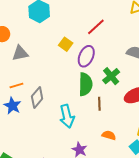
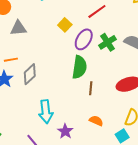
green cross: (111, 76) -> (108, 42), moved
cyan arrow: (67, 116) -> (46, 112), moved

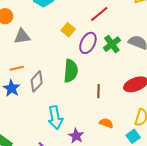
green semicircle: (79, 67) -> (71, 71), moved

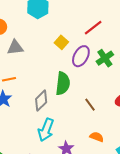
gray diamond: (37, 81) -> (41, 101), moved
brown line: (99, 91) -> (90, 105), turned -40
cyan arrow: (55, 118) -> (46, 130), turned 30

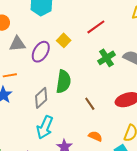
purple ellipse: (81, 56) -> (41, 52), moved

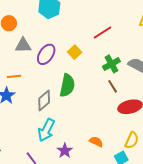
yellow square: (64, 40) -> (75, 52), moved
brown line: (90, 104) -> (113, 86), moved

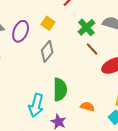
green semicircle: (67, 85) -> (60, 90), moved
gray diamond: (44, 100) -> (47, 51), moved

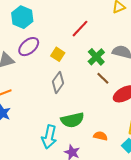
purple ellipse: (21, 31) -> (29, 47), moved, turned 30
green semicircle: (60, 90) -> (72, 120), turned 80

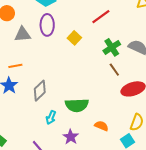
purple ellipse: (29, 47) -> (47, 25), turned -60
gray diamond: (58, 82) -> (40, 91), moved
cyan arrow: (49, 137) -> (51, 117), size x0.6

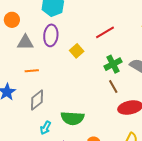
orange line: (15, 66) -> (32, 71), moved

